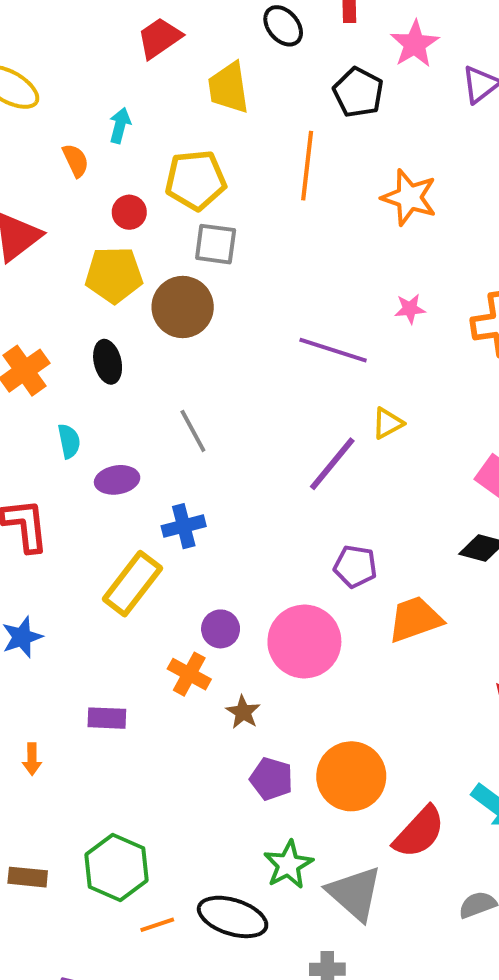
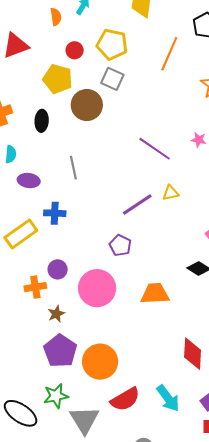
purple pentagon: (355, 566) -> (120, 245), moved
orange cross: (189, 674) -> (35, 287), turned 35
purple pentagon: (271, 779) -> (60, 351), size x1.5

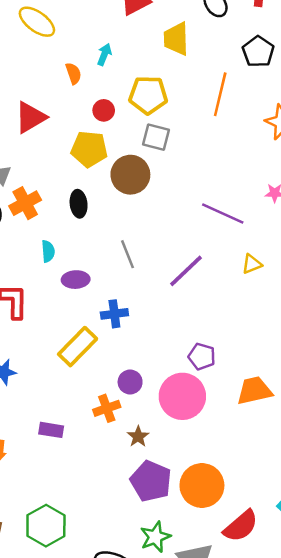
purple line: (137, 205) -> (186, 271), moved
purple pentagon: (120, 245) -> (202, 356), moved

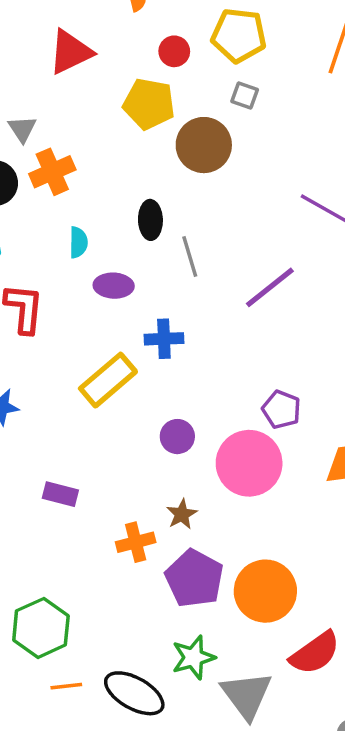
gray square: (156, 137) -> (245, 96), size x0.7
black ellipse: (79, 204) -> (150, 220), moved
orange cross: (107, 408) -> (136, 542), moved

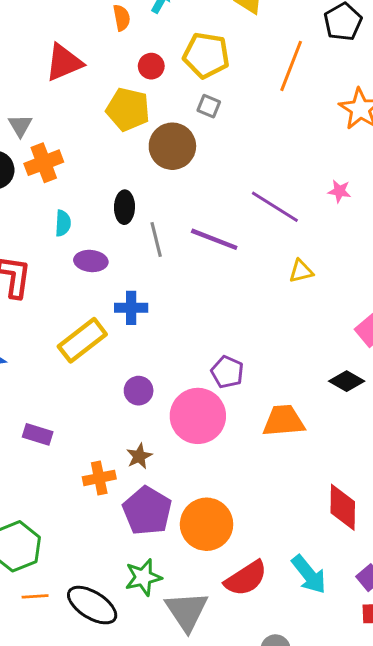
purple line: (270, 287) -> (214, 239), moved, turned 57

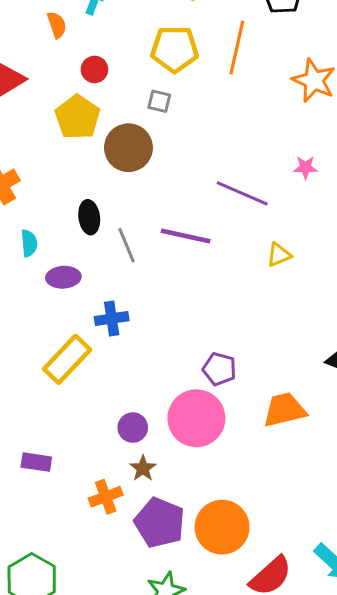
yellow pentagon: (206, 55) -> (175, 49), moved
yellow pentagon: (128, 109) -> (77, 117), turned 30
purple circle: (139, 391) -> (133, 428), moved

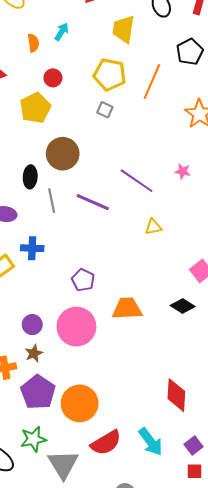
gray square: (159, 101) -> (105, 110), moved
brown circle: (128, 148) -> (63, 154), moved
purple pentagon: (219, 369) -> (83, 280), moved
orange trapezoid: (284, 410) -> (127, 308), moved

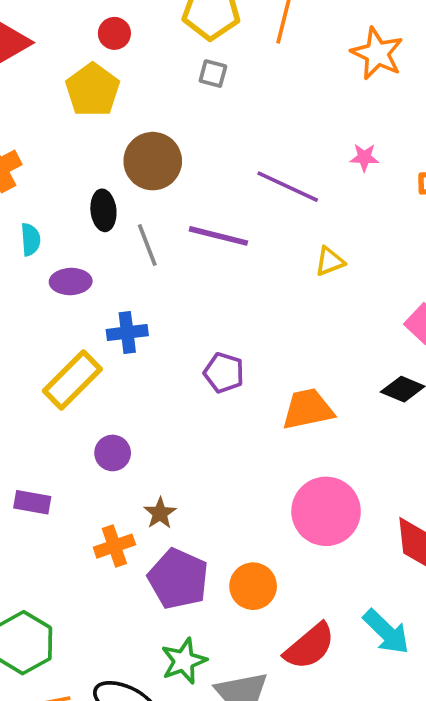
purple circle: (32, 325) -> (113, 453), moved
pink circle: (76, 327) -> (326, 511), moved
orange circle: (80, 403) -> (253, 586), size x0.7

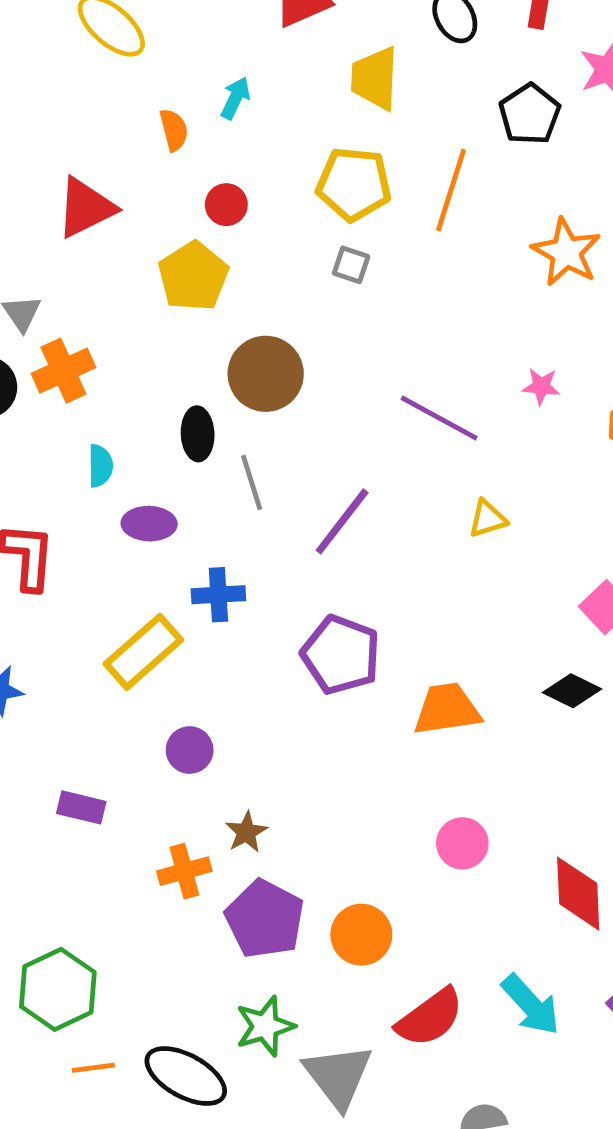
purple line: (218, 236) -> (342, 521), moved, turned -70
purple pentagon: (224, 373) -> (341, 655), size x1.5
pink circle: (326, 511) -> (462, 843), size x0.6

